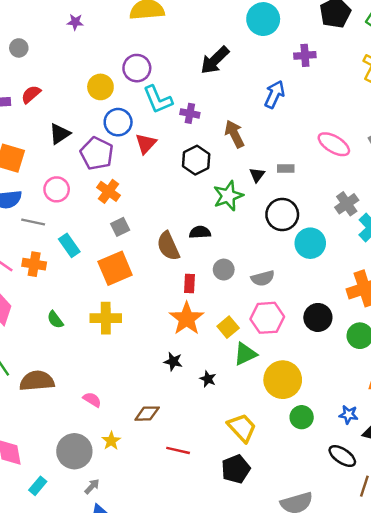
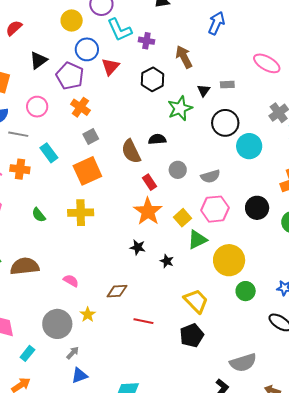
red rectangle: (189, 283) -> (150, 182), turned -35

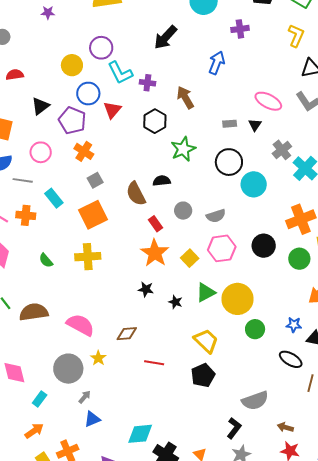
red semicircle: (14, 28) -> (15, 75), turned 36
black triangle: (204, 90) -> (255, 125), moved
green triangle: (197, 240) -> (206, 293), moved
pink semicircle: (71, 281) -> (80, 325), size x1.8

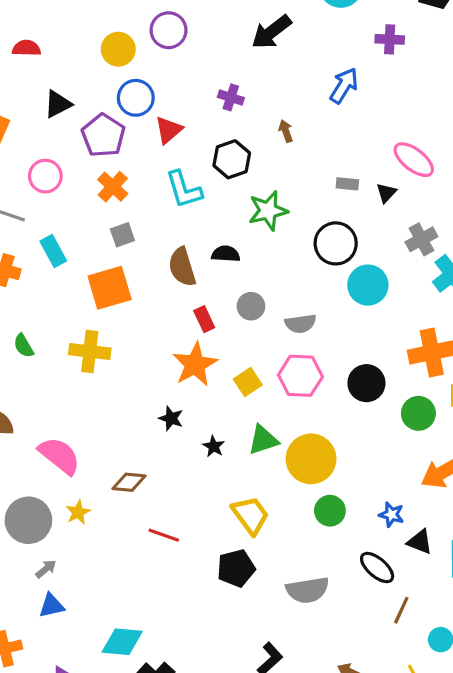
cyan L-shape: (120, 73) -> (184, 190), moved
brown arrow: (185, 98) -> (286, 131), size x0.6
gray semicircle: (255, 401) -> (308, 590), moved

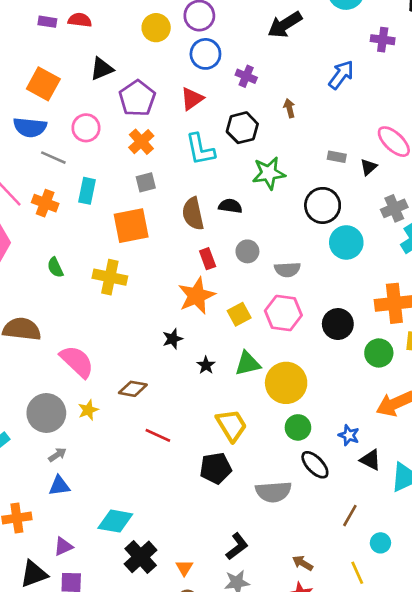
blue circle: (136, 98) -> (205, 54), moved
cyan rectangle: (53, 251) -> (87, 191), turned 35
black star: (171, 418) -> (173, 339), turned 30
black ellipse: (377, 568) -> (315, 465), moved

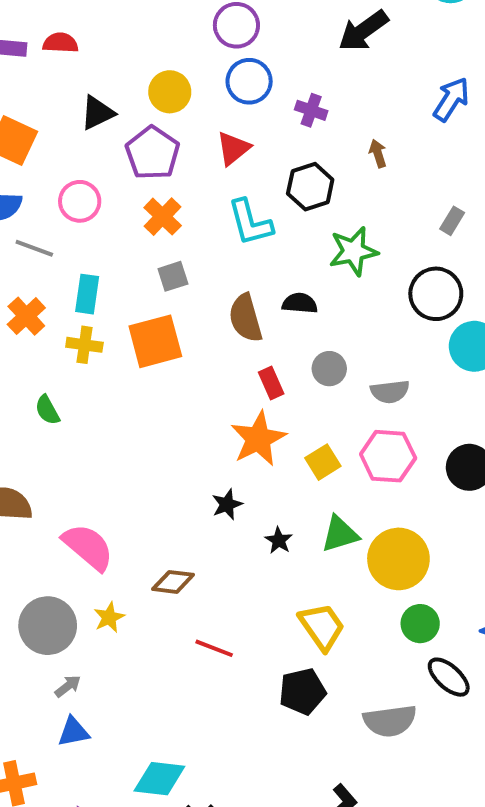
yellow circle: (156, 28) -> (170, 92), moved
gray rectangle: (337, 157) -> (452, 221), turned -66
orange cross: (45, 203) -> (26, 316), turned 30
yellow cross: (110, 277) -> (84, 345), moved, size x0.7

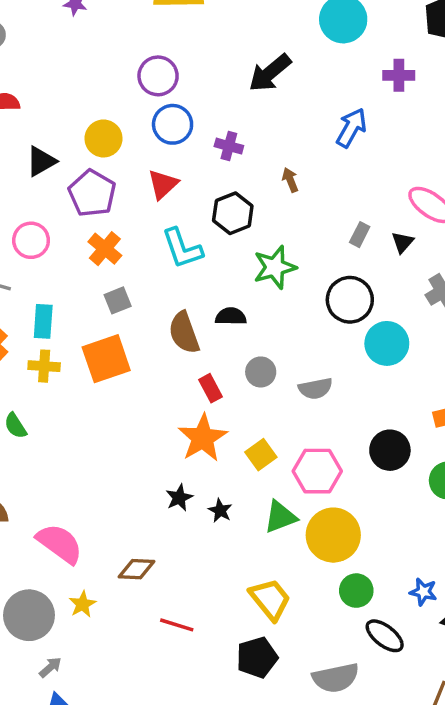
pink hexagon: (388, 456) -> (317, 471), moved
black star: (279, 540) -> (220, 511), moved

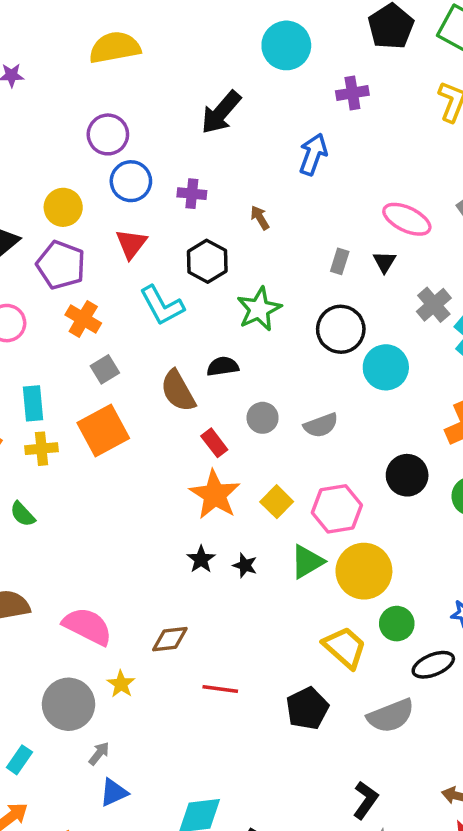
yellow trapezoid: (270, 599) -> (345, 647), moved
black ellipse: (385, 636) -> (433, 665), turned -51

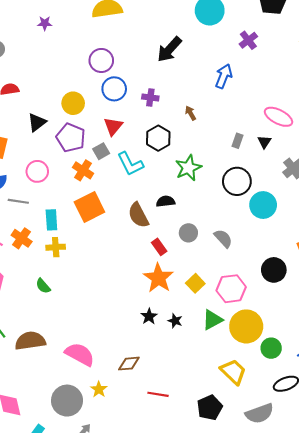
purple cross: (352, 93) -> (248, 40), turned -30
gray square: (105, 369) -> (101, 151), moved
gray semicircle: (321, 425) -> (223, 238), turned -114
orange square: (103, 431) -> (89, 207), moved
green circle: (397, 624) -> (271, 348), moved

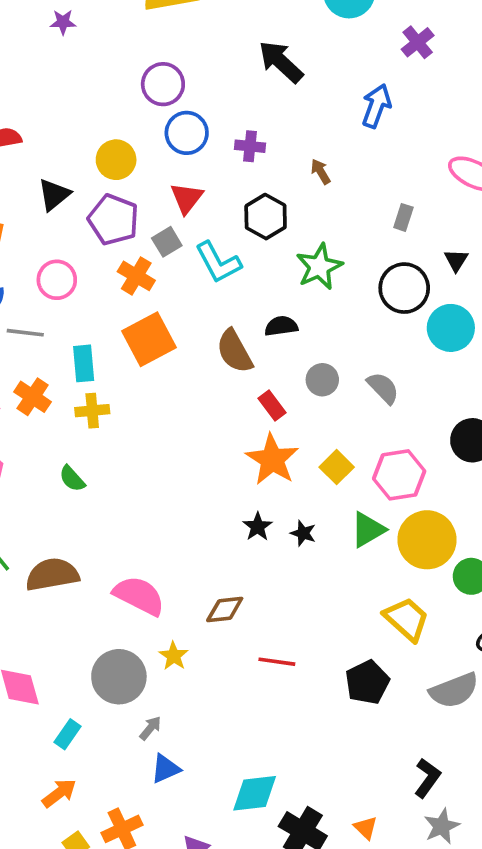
black arrow: (169, 49) -> (281, 62), turned 92
black triangle: (264, 142) -> (456, 260), moved

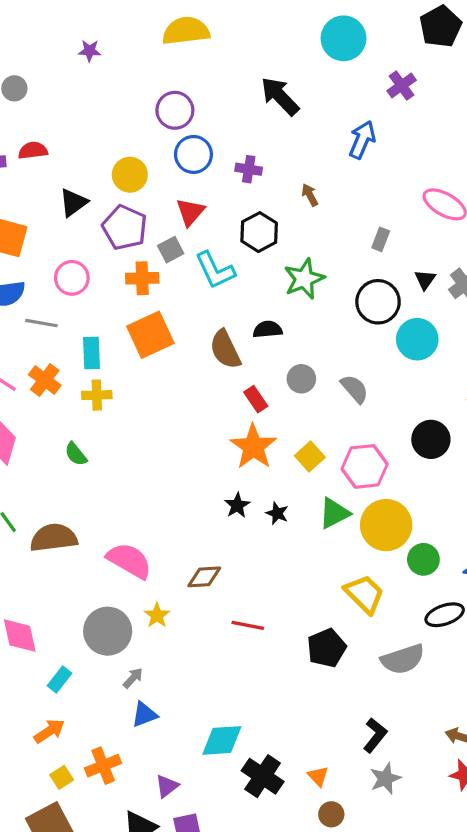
orange cross: (136, 276) -> (142, 278), turned -36

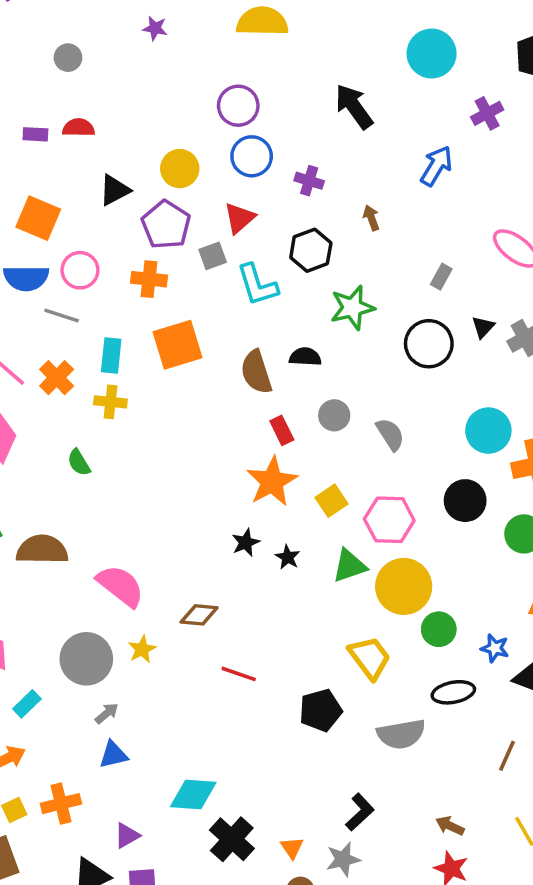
pink circle: (72, 278) -> (80, 270), moved
orange cross: (142, 278) -> (149, 279), moved
cyan circle: (417, 339) -> (488, 431), moved
gray star: (385, 778) -> (343, 859), moved

